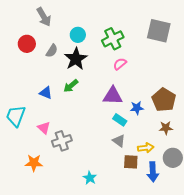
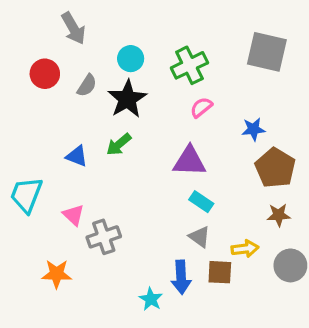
blue star: (137, 108) -> (253, 129), moved
blue arrow: (153, 172) -> (181, 277), moved

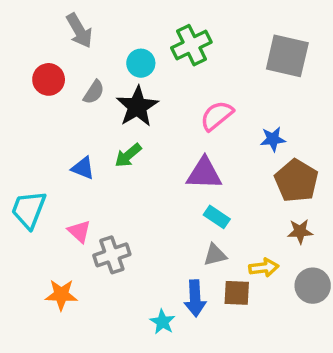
green cross: (189, 65) -> (191, 45), moved
pink semicircle: (201, 107) -> (217, 116), size x1.4
gray triangle: (200, 237) -> (215, 255), turned -50

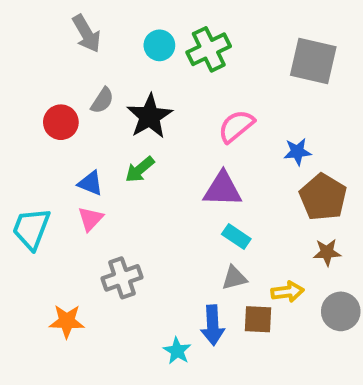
cyan circle: (141, 63) -> (159, 45), moved
red circle: (49, 79) -> (61, 122), moved
pink triangle: (79, 231) -> (90, 219), moved, turned 30

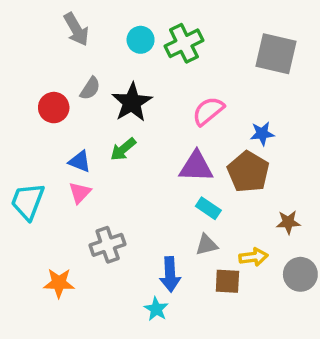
brown pentagon: (323, 197) -> (248, 172), moved
blue arrow: (213, 325) -> (170, 274), moved

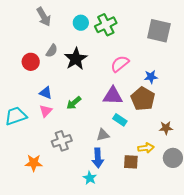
green arrow: (123, 149) -> (74, 103), moved
cyan trapezoid: (28, 201) -> (16, 116), turned 50
gray triangle: (207, 245) -> (103, 135), moved

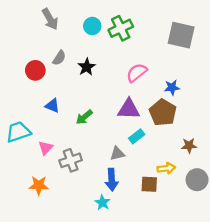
black star: (76, 59) -> (87, 67), size x0.7
pink triangle: (46, 111) -> (46, 148), moved
cyan rectangle: (120, 120) -> (137, 136), turned -72

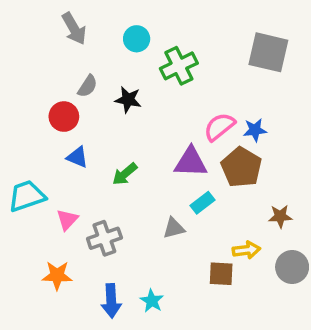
green cross: (121, 28) -> (179, 66), moved
black star: (87, 67) -> (128, 100), turned -30
red circle: (35, 70) -> (64, 117), moved
pink semicircle: (137, 73) -> (219, 127), moved
blue arrow: (112, 180) -> (111, 301), moved

